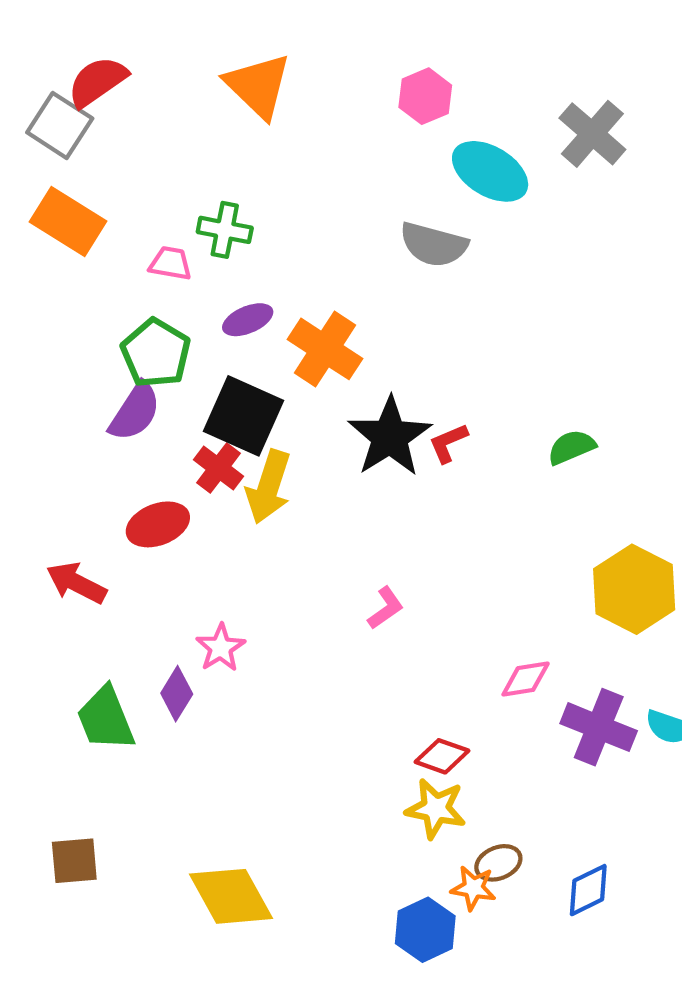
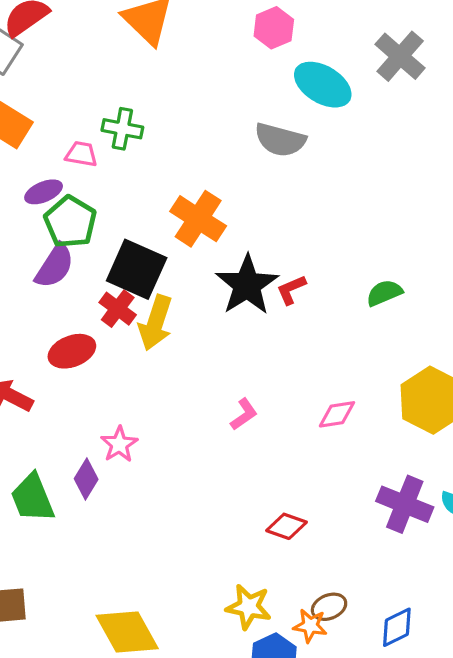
purple ellipse: (248, 320) -> (44, 192), moved
pink diamond: (526, 679) -> (337, 414), moved
yellow star: (436, 809) -> (249, 607), moved

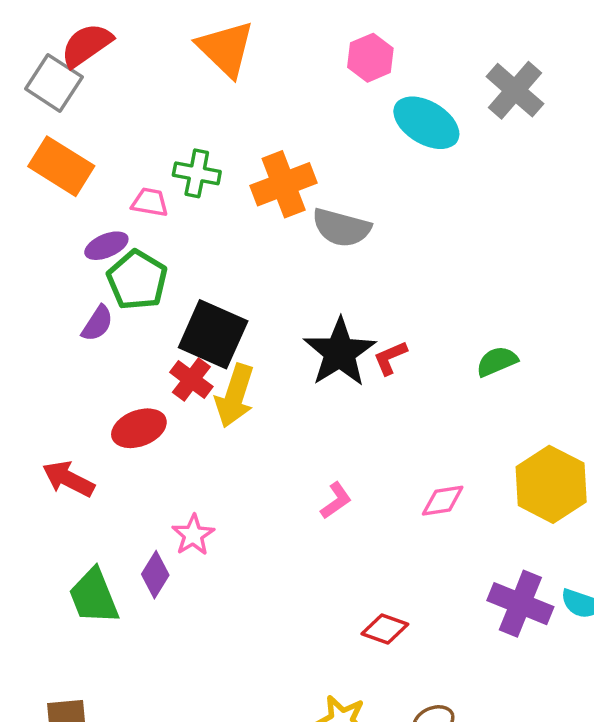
gray semicircle: (280, 140) -> (341, 228), moved
orange cross: (198, 219) -> (284, 184), moved, turned 36
purple semicircle: (55, 266) -> (97, 323), moved, size x0.7

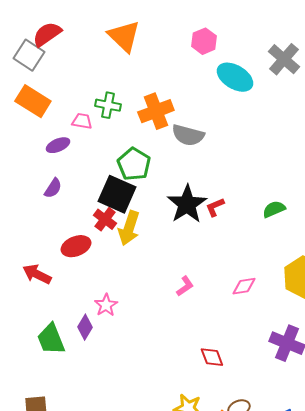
green pentagon: (137, 280) -> (134, 164), moved
red diamond: (385, 629) -> (212, 357), turned 50

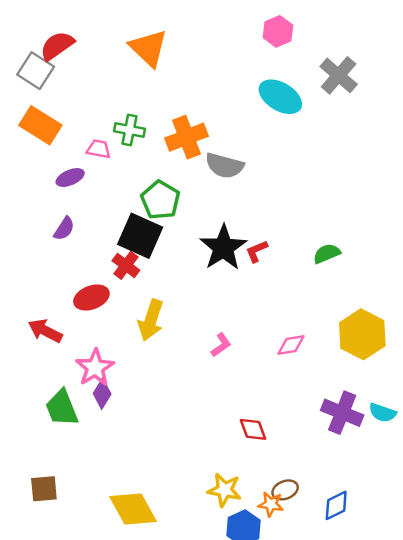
pink hexagon: (204, 41) -> (278, 31), moved
yellow arrow: (129, 228) -> (151, 320), moved
pink star: (106, 305) -> (95, 368), moved, size x1.4

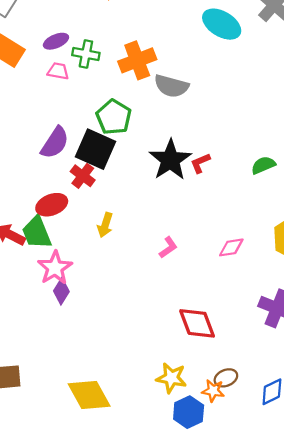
purple ellipse: (70, 178) -> (56, 41), moved
purple semicircle: (64, 229) -> (55, 143), moved, size x1.5
yellow arrow: (151, 320) -> (105, 225), size x0.7
green trapezoid: (62, 408) -> (37, 233), moved
red diamond: (253, 429) -> (197, 323), size x1.5

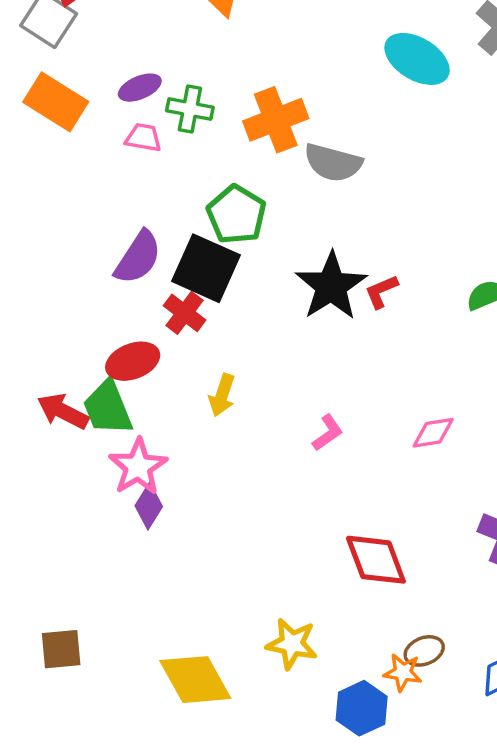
yellow star: (171, 378) -> (292, 644), moved

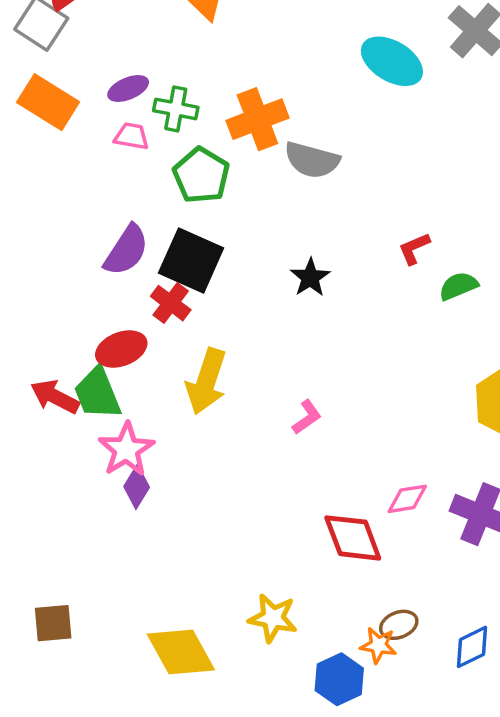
green pentagon: (236, 215) -> (201, 175), moved
black star: (331, 286) -> (310, 277), size x0.6
red L-shape: (381, 291) -> (414, 249), moved
yellow arrow: (222, 395) -> (206, 381), size x1.6
pink diamond: (433, 433) -> (407, 499), moved

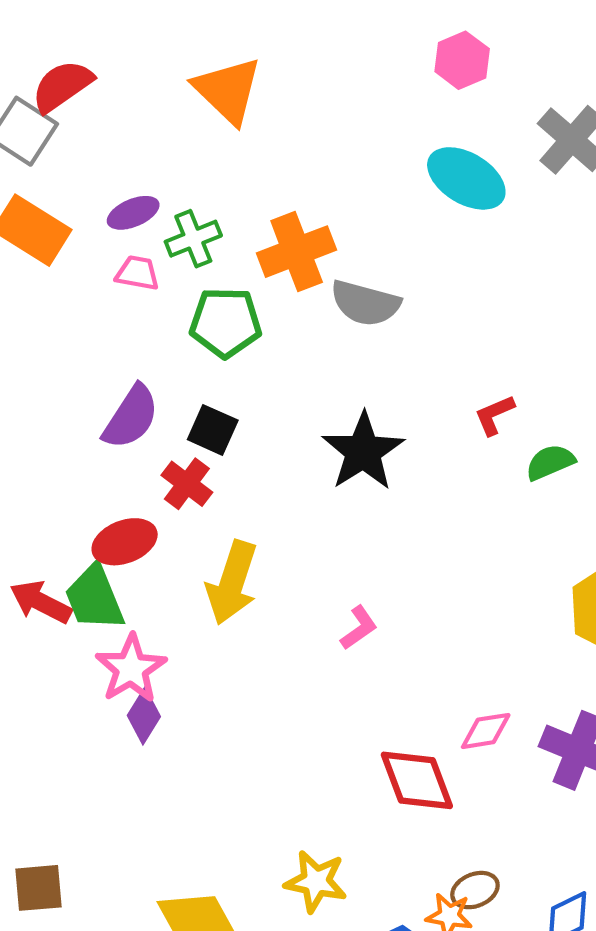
green cross: (176, 109) -> (193, 239), turned -33
green pentagon: (201, 175) -> (226, 322), turned -30
black square: (191, 260) -> (213, 430), size x0.6
black star: (310, 277) -> (363, 451), size x1.6

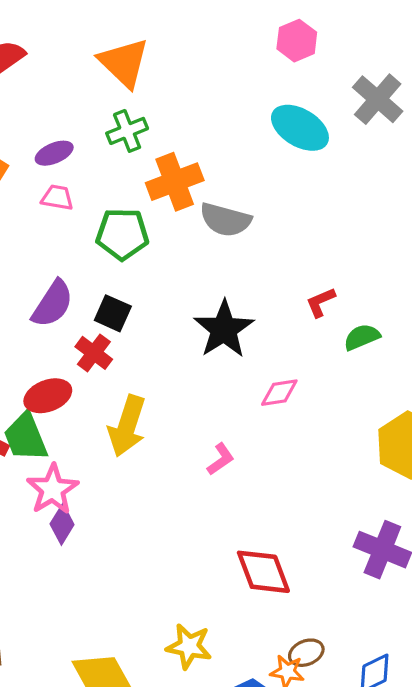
green cross: (193, 239) -> (127, 131), moved
pink diamond: (486, 731) -> (279, 393), moved

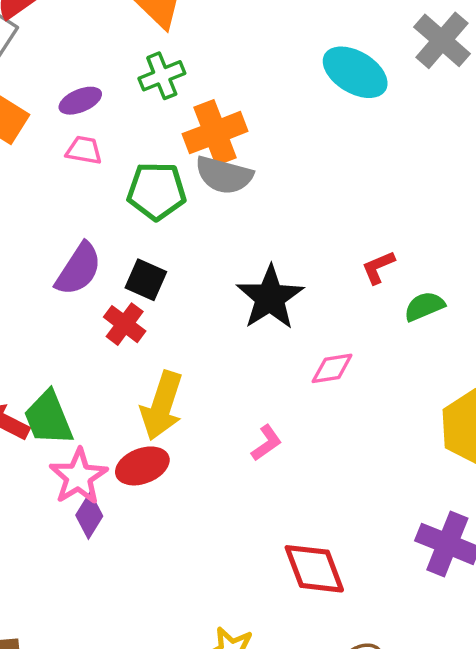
gray semicircle: (225, 220) -> (224, 175), moved
red ellipse: (48, 396) -> (142, 466), moved

